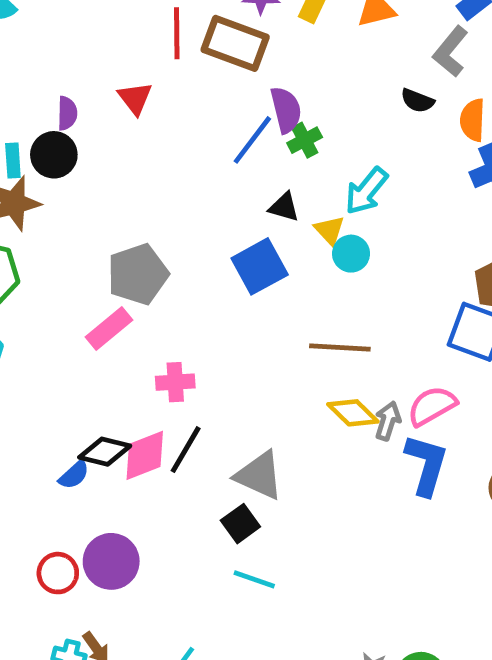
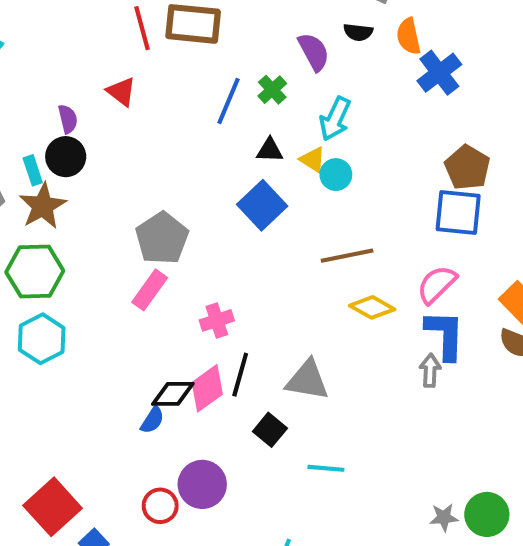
purple semicircle: (286, 110) -> (314, 52), moved
gray arrow: (388, 421) -> (430, 370), moved
black square: (240, 524) -> (270, 430), moved

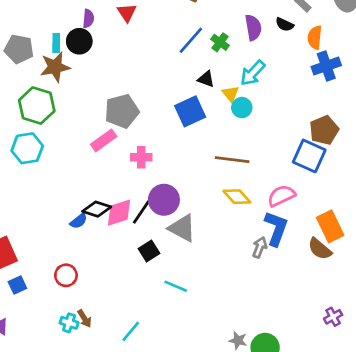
green cross: (272, 90) -> (220, 42), turned -30
pink cross: (217, 320) -> (141, 157), moved
purple circle: (202, 484) -> (164, 200), moved

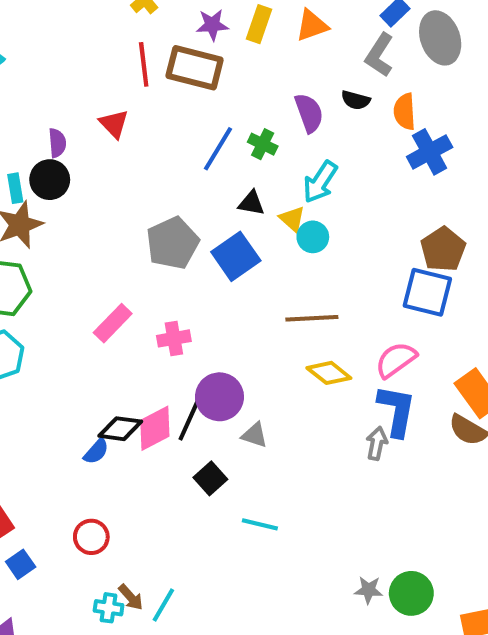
gray pentagon: (122, 111) -> (173, 243), moved
gray triangle: (182, 228) -> (255, 435), size x0.6
cyan line: (131, 331) -> (163, 605), moved

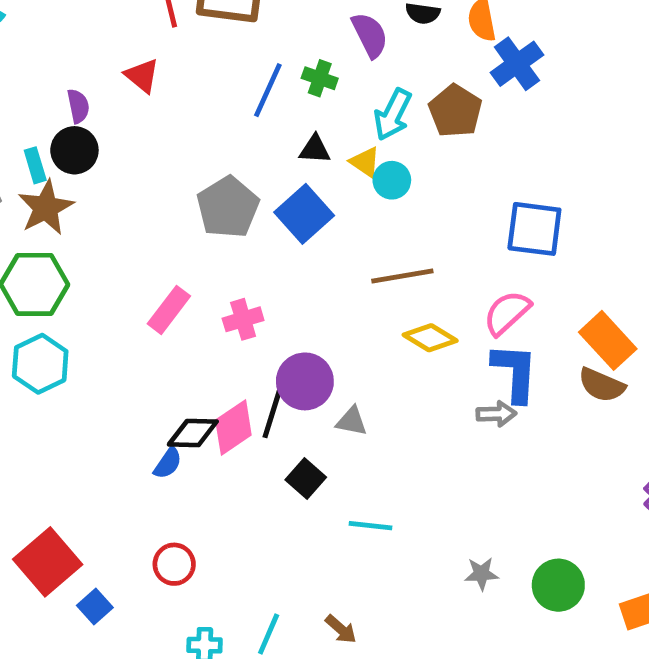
brown pentagon: (443, 249) -> (455, 111), moved
gray arrow: (377, 443) -> (496, 414), turned 84
gray star: (369, 590) -> (481, 574), moved
brown arrow: (131, 597) -> (341, 629), moved

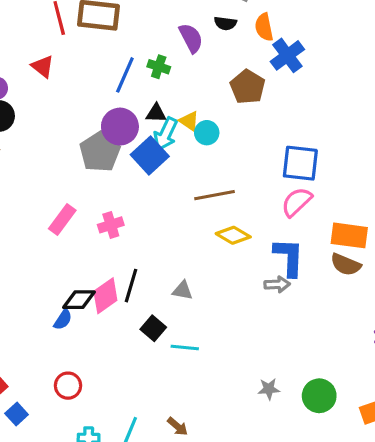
cyan arrow: (393, 115) -> (166, 134), moved
pink semicircle: (507, 313) -> (297, 202), moved
orange rectangle: (608, 340) -> (349, 235), turned -39
purple circle: (305, 381) -> (120, 127), moved
cyan line: (371, 526) -> (185, 347), moved

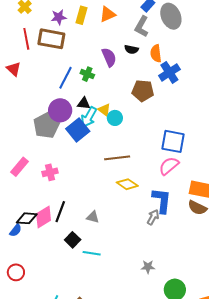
brown pentagon: (248, 87) -> (143, 91), turned -30
gray arrow: (277, 284) -> (153, 217), turned -63
gray star: (269, 389) -> (148, 267), moved

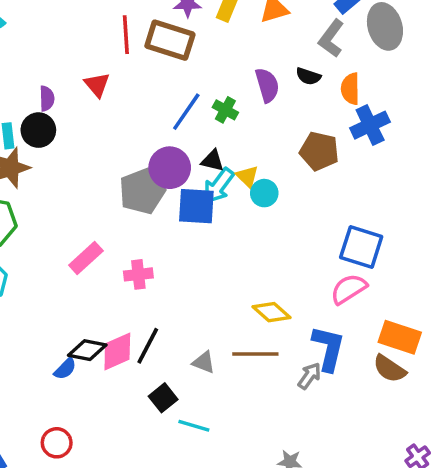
blue square: (78, 130) -> (196, 206), turned 35
brown line: (117, 158) -> (255, 354), moved

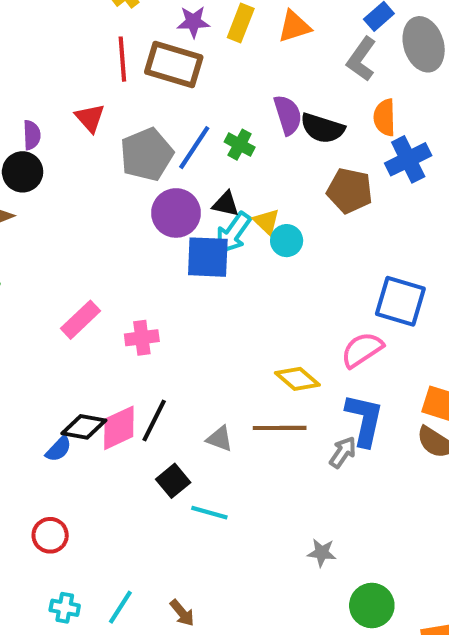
black semicircle: (308, 76) -> (322, 128), moved, size x1.5
gray pentagon: (142, 191) -> (147, 154), moved
pink semicircle: (349, 289) -> (362, 350), moved

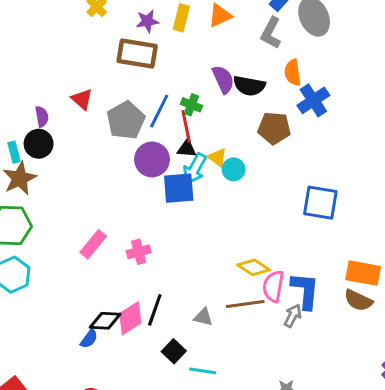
red line: (122, 59) -> (186, 126), moved
pink semicircle: (362, 350) -> (273, 286), moved, turned -40

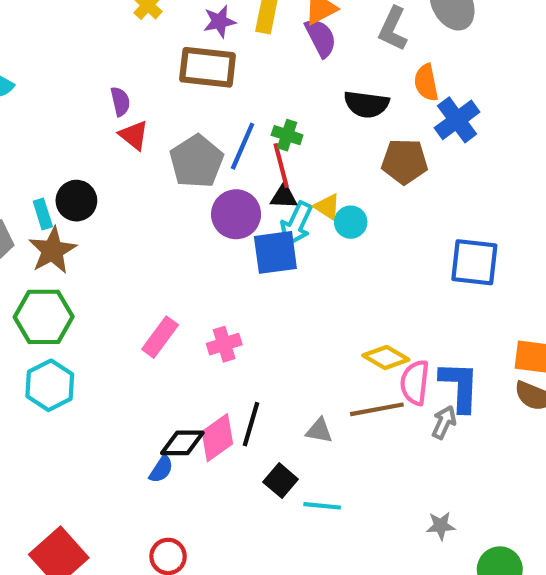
purple semicircle: (223, 79) -> (321, 38), moved
purple semicircle: (42, 117) -> (120, 102), moved

